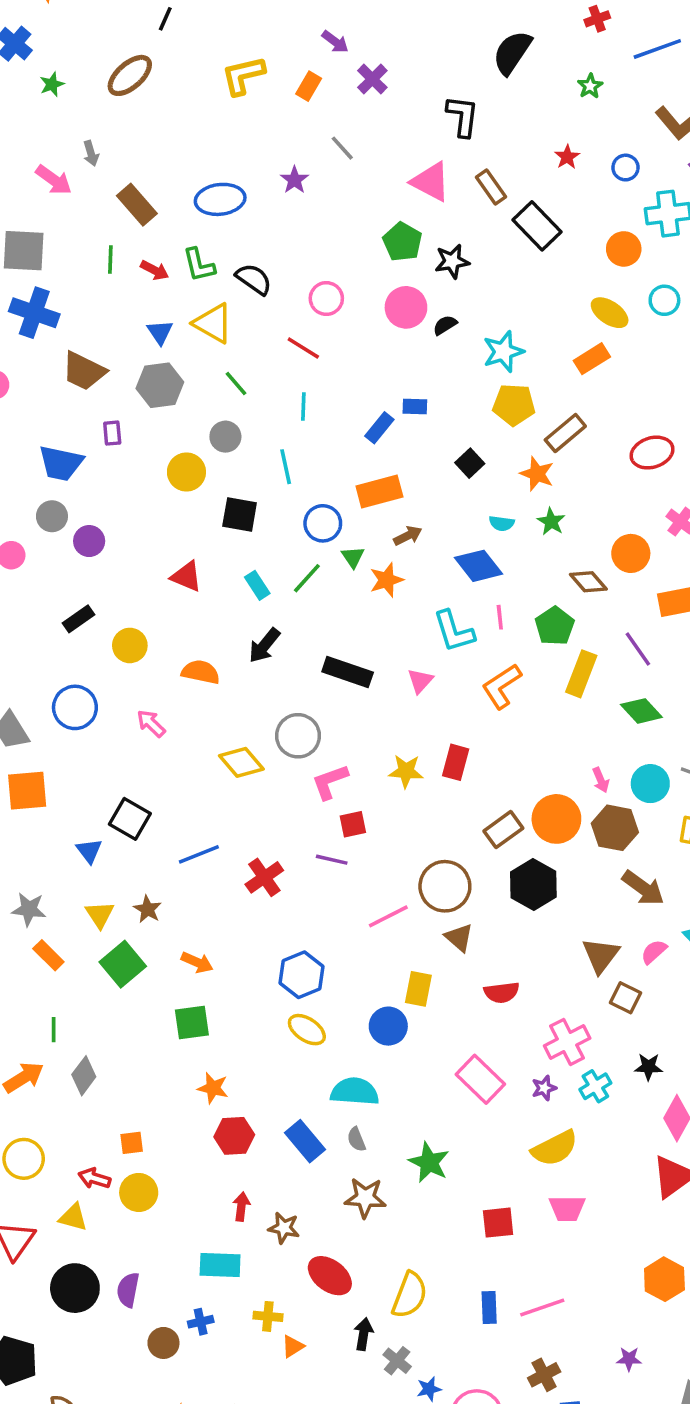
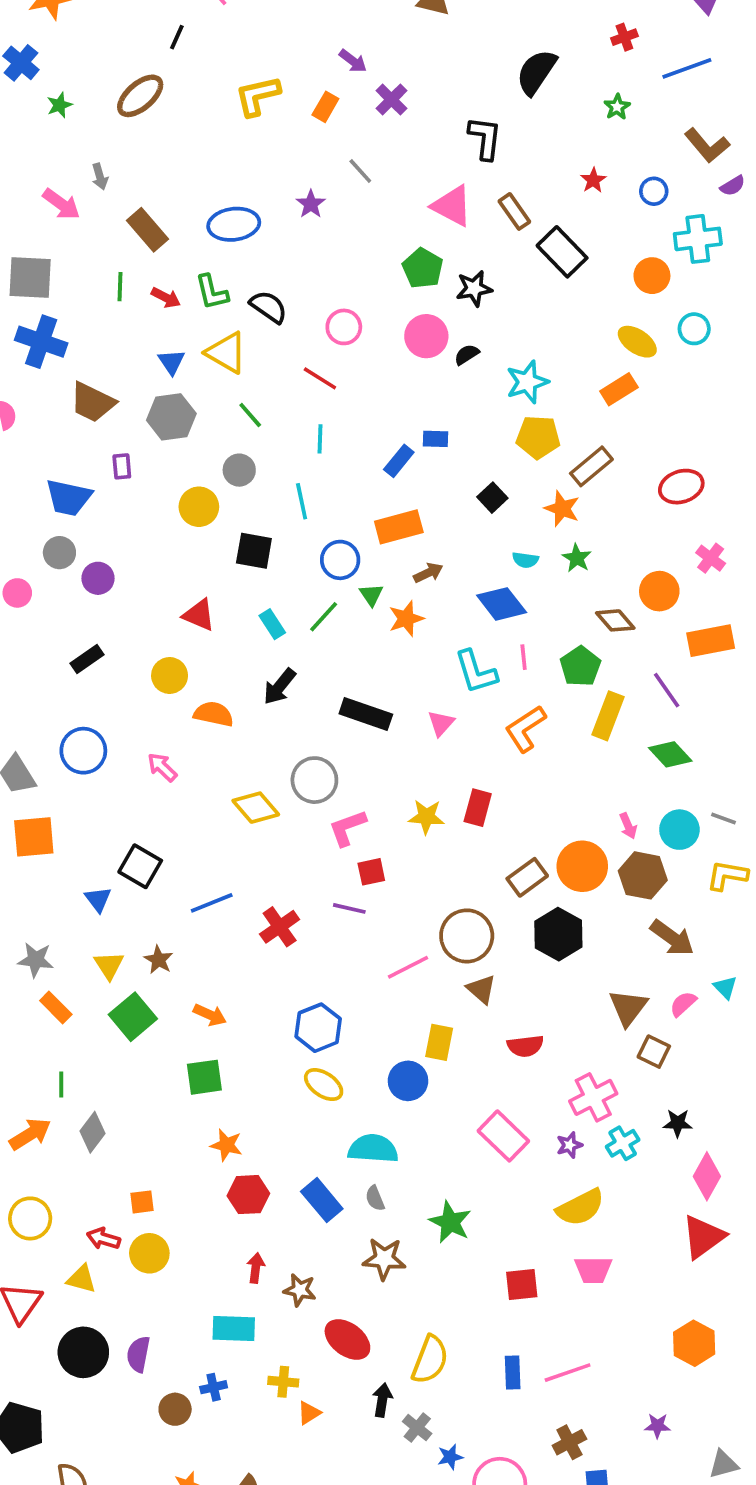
yellow circle: (130, 645) -> (170, 675), moved

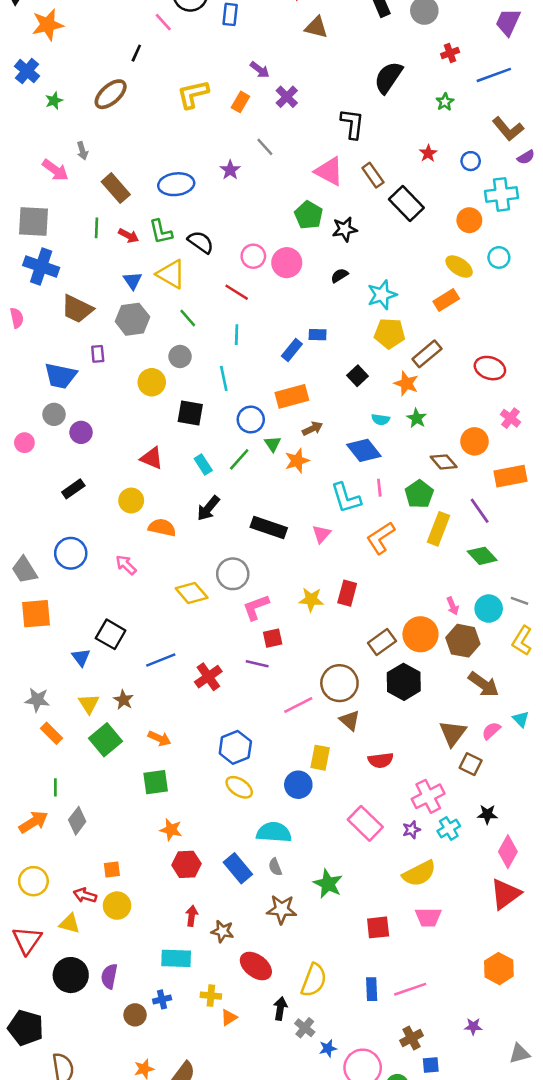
pink circle: (426, 336) -> (287, 263), moved
red ellipse: (681, 487) -> (490, 368), turned 36
yellow L-shape: (727, 875) -> (522, 641), turned -68

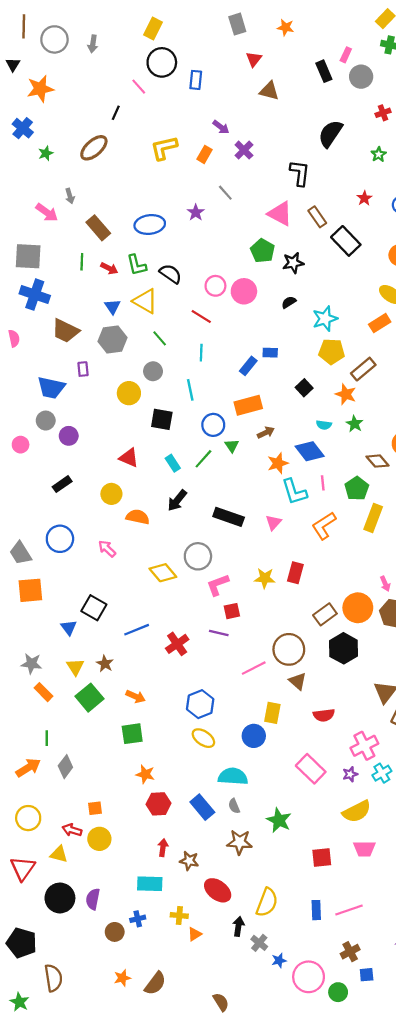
orange star: (297, 461) -> (278, 463), moved

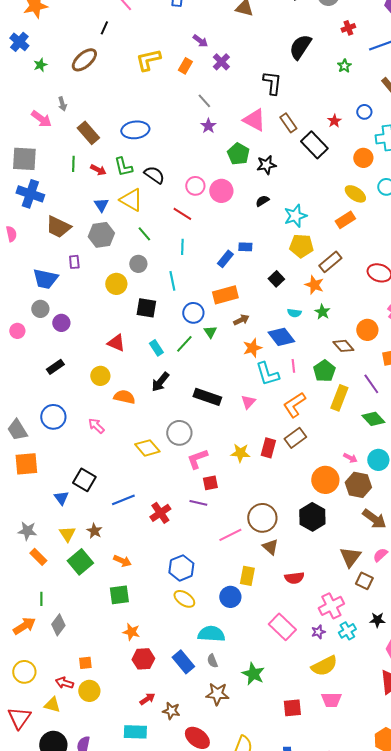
red star: (364, 198) -> (334, 121), moved
purple star: (196, 212) -> (208, 126), moved
pink arrow: (385, 584) -> (350, 458), turned -40
brown rectangle: (325, 614) -> (295, 438), moved
red arrow: (163, 848) -> (147, 699), turned 49

